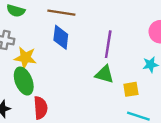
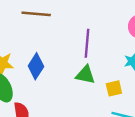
blue diamond: (61, 37) -> (36, 66), moved, turned 30

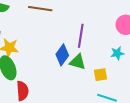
blue diamond: (36, 66) -> (62, 55), moved

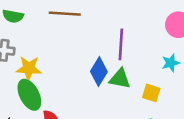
yellow square: (101, 75) -> (151, 93), turned 32

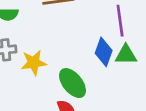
green ellipse: (29, 95) -> (72, 83), moved

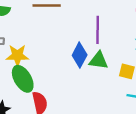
green ellipse: (72, 83) -> (23, 79), moved

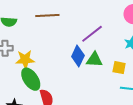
purple line: (98, 30) -> (92, 34), turned 55

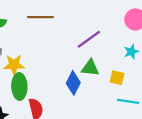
blue diamond: (78, 56) -> (73, 83), moved
green ellipse: (31, 79) -> (19, 86), turned 30

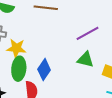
blue diamond: (73, 83) -> (44, 70), moved

